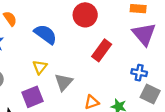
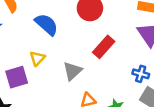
gray triangle: (64, 82) -> (72, 71), moved
purple square: (32, 97) -> (17, 77), moved

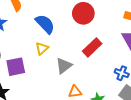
yellow triangle: (37, 58) -> (42, 48), moved

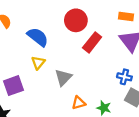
red rectangle: (92, 47) -> (92, 42), moved

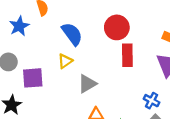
red rectangle: (92, 42) -> (127, 55), turned -54

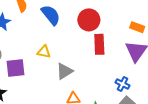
blue semicircle: (72, 34) -> (51, 15), moved
yellow triangle: (65, 61) -> (44, 52), turned 48

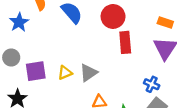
yellow triangle: (44, 52) -> (65, 73), moved, turned -32

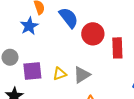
red circle: (113, 16) -> (93, 34), moved
blue star: (19, 22) -> (29, 26), moved

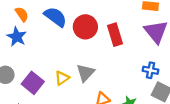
purple square: (32, 71) -> (33, 83), turned -30

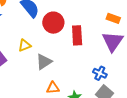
yellow triangle: (62, 78) -> (25, 45), moved

